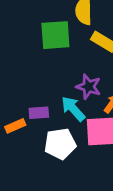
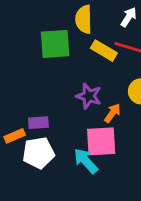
cyan arrow: (73, 109) -> (86, 161), moved
white pentagon: (60, 144) -> (38, 153), moved

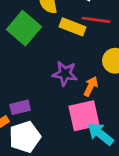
green square: (55, 44) -> (24, 28), turned -36
cyan arrow: (86, 161) -> (100, 134), moved

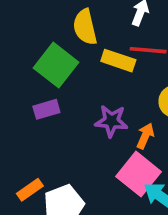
purple rectangle: (20, 107) -> (46, 109), moved
pink square: (84, 116) -> (139, 174), turned -36

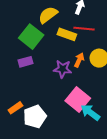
yellow semicircle: (85, 27) -> (48, 15), turned 66
orange arrow: (145, 136) -> (79, 60), moved

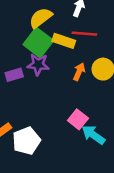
green square: (31, 37) -> (38, 43), moved
purple star: (63, 69) -> (38, 64), moved
pink square: (78, 99) -> (78, 119), size x0.7

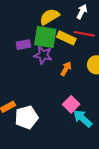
green square: (38, 43) -> (45, 37), turned -35
orange arrow: (79, 72) -> (66, 69), moved
purple rectangle: (14, 75) -> (23, 45), moved

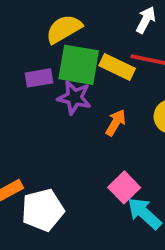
yellow semicircle: (49, 17) -> (64, 29), moved

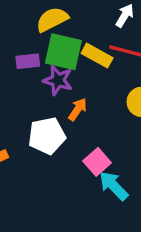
orange arrow: (116, 123) -> (78, 109), moved
white pentagon: (43, 210) -> (47, 136), moved

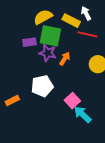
white arrow: (125, 16) -> (86, 13), turned -56
yellow rectangle: (97, 56) -> (71, 21), moved
orange arrow: (78, 109) -> (65, 59), moved

